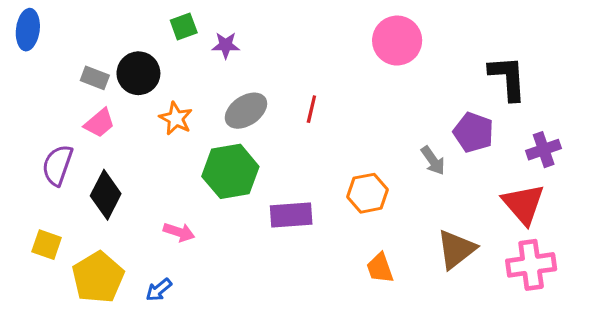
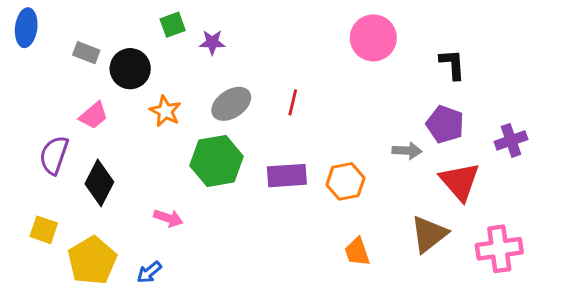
gray rectangle: (95, 78) -> (86, 53), moved
black L-shape: (508, 78) -> (452, 64), moved, size x0.7
gray arrow: (433, 160) -> (407, 151), turned -52
red triangle: (523, 204) -> (460, 181), moved
purple rectangle: (291, 215) -> (287, 176), moved

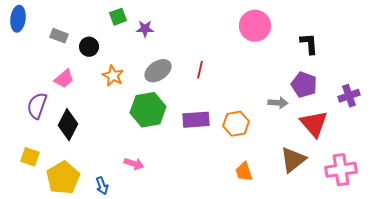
black circle: (130, 69) -> (89, 47), size x0.7
pink arrow: (168, 218) -> (134, 164), moved
blue arrow: (149, 272) -> (102, 186), turned -72

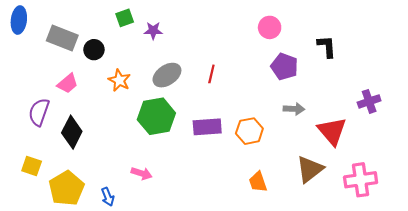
pink circle: (255, 26) -> (270, 27), size x0.7
gray rectangle: (59, 36) -> (62, 38), size x1.6
purple pentagon: (304, 85) -> (284, 67), moved

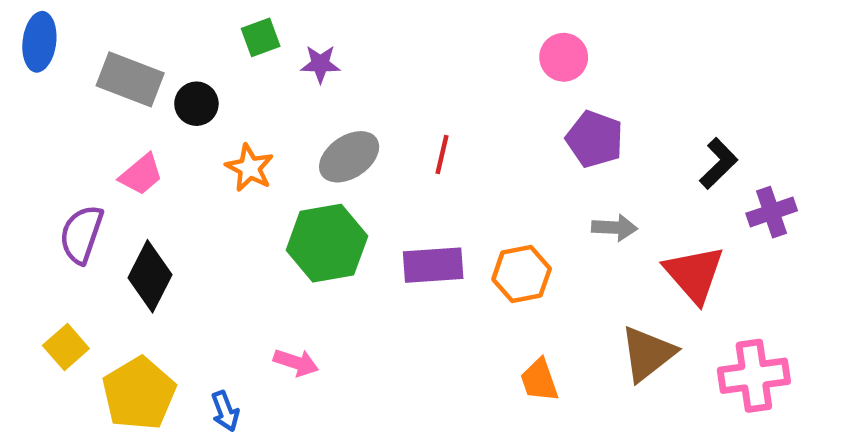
black L-shape: (327, 46) -> (718, 163), moved, turned 50
yellow square: (32, 166) -> (66, 347), turned 30

